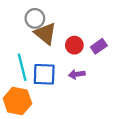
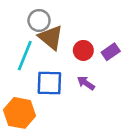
cyan line: (22, 67) -> (25, 56), moved, turned 36
purple arrow: (77, 74) -> (86, 83), turned 42

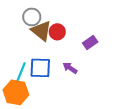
red circle: (83, 50) -> (57, 32), moved
cyan line: (25, 56) -> (20, 74), moved

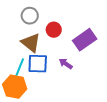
brown triangle: (41, 31) -> (31, 43), moved
purple rectangle: (90, 42) -> (85, 40), size x1.6

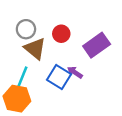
gray circle: (30, 16) -> (26, 29), moved
blue square: (38, 64) -> (59, 77), moved, turned 30

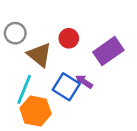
gray circle: (26, 29) -> (15, 33), moved
orange hexagon: (17, 99) -> (36, 111), moved

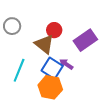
brown triangle: (39, 55) -> (44, 44), moved
orange hexagon: (36, 111) -> (50, 87), moved

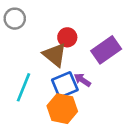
gray circle: (12, 26) -> (15, 19), moved
blue square: (52, 68) -> (65, 85), turned 35

